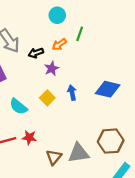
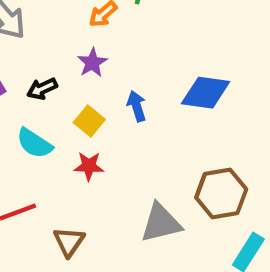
black arrow: (36, 53) -> (42, 89), moved
red star: (29, 138) -> (89, 166), moved
brown triangle: (54, 157) -> (69, 242), moved

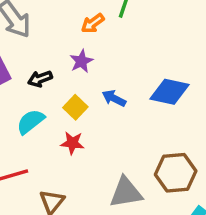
blue arrow: (137, 106) -> (114, 98), turned -50
cyan semicircle: (34, 143) -> (31, 122), turned 104

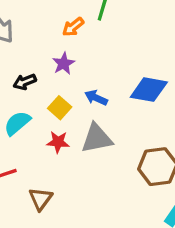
gray triangle: (126, 192) -> (97, 138), moved

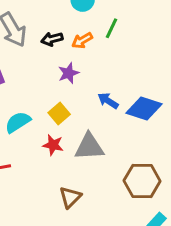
black arrow: (25, 82) -> (52, 39), moved
blue arrow: (96, 98) -> (108, 101), moved
brown triangle: (41, 199) -> (70, 197), moved

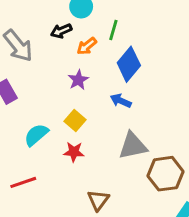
black arrow: (52, 39) -> (61, 31), moved
blue diamond: (144, 108) -> (129, 64), moved, turned -60
gray triangle: (89, 147) -> (133, 146), moved

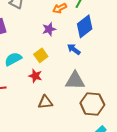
brown triangle: (98, 200) -> (45, 102), moved, turned 35

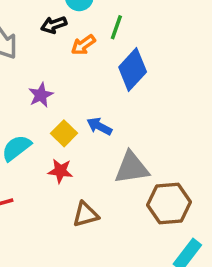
purple star: (49, 29) -> (41, 95), moved
blue arrow: (74, 49) -> (99, 126), moved

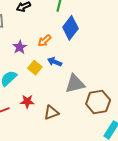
orange arrow: (83, 45) -> (44, 41), moved
red star: (60, 171) -> (27, 101), moved

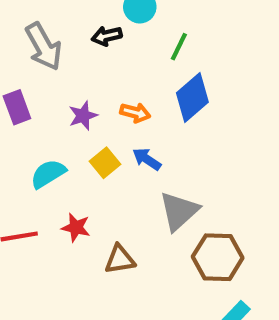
orange arrow: (44, 41) -> (135, 113), turned -136
gray triangle: (75, 84) -> (179, 211), turned -40

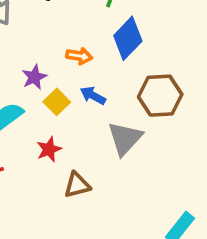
purple star: (83, 116) -> (34, 77), moved
red star: (76, 228) -> (49, 149), moved, turned -30
brown hexagon: (218, 257) -> (160, 96), moved

